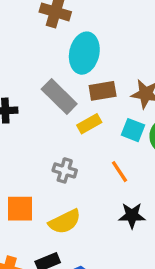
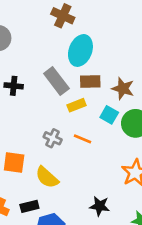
orange line: (119, 172) -> (82, 139), moved, turned -42
black star: (132, 215) -> (100, 206), moved
yellow semicircle: (65, 222) -> (47, 177), turned 60

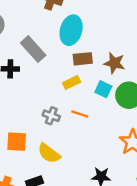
gray rectangle: (56, 81) -> (33, 49), moved

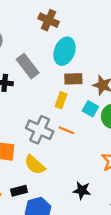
yellow rectangle: (71, 82) -> (61, 100), turned -49
gray cross: (51, 116) -> (40, 130), size x1.6

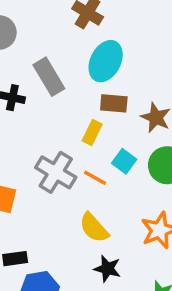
cyan square: (90, 109) -> (124, 161), moved
yellow semicircle: (35, 165) -> (94, 228), moved

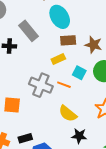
cyan ellipse: (106, 61) -> (60, 17), turned -50
yellow rectangle: (92, 132) -> (58, 59), turned 48

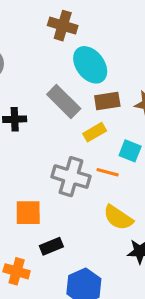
gray rectangle: (28, 31) -> (64, 102), moved
black rectangle: (25, 138) -> (51, 246), moved

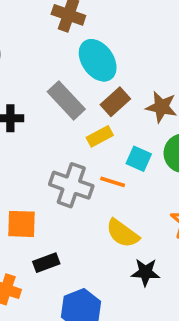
brown rectangle: (107, 101) -> (115, 102), turned -35

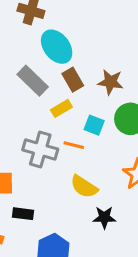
brown rectangle: (115, 102) -> (73, 80), turned -75
black rectangle: (46, 263) -> (23, 214), turned 30

